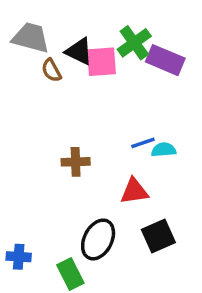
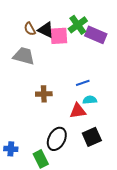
gray trapezoid: (31, 38) -> (24, 56), moved
brown semicircle: (51, 70) -> (30, 29), moved
cyan semicircle: (164, 150) -> (90, 100), moved

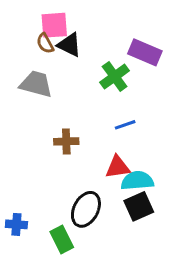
green cross: (78, 25) -> (115, 77), moved
pink square: (59, 36) -> (54, 25), moved
cyan semicircle: (90, 100) -> (137, 181), moved, size x1.5

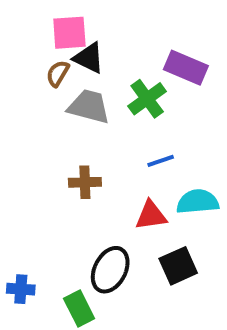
brown semicircle: (45, 43) -> (58, 73), moved, turned 60
gray trapezoid: (36, 84) -> (89, 107), moved
cyan semicircle: (137, 181) -> (198, 202), moved

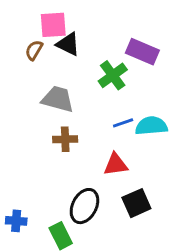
brown semicircle: (58, 73) -> (34, 50), moved
gray trapezoid: (89, 107) -> (58, 99), moved
cyan semicircle: (198, 202) -> (151, 126), moved

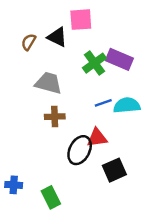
pink square: (53, 25) -> (81, 20), moved
purple rectangle: (142, 52) -> (119, 59), moved
black ellipse: (84, 206) -> (80, 150), moved

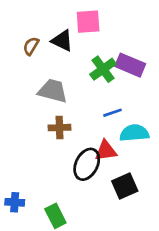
cyan semicircle: (127, 105) -> (134, 133), moved

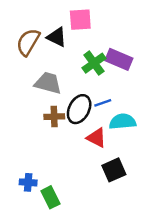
brown semicircle: (31, 46) -> (28, 42), size x1.6
red triangle: (106, 151) -> (96, 138), turned 35
black ellipse: (87, 164) -> (79, 109), moved
blue cross: (15, 202) -> (28, 182), moved

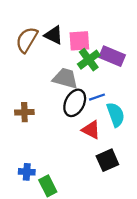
pink square: (80, 20) -> (79, 41), moved
gray trapezoid: (48, 83) -> (65, 78), moved
brown cross: (54, 117) -> (24, 112), moved
cyan semicircle: (123, 122) -> (116, 115), turned 75

